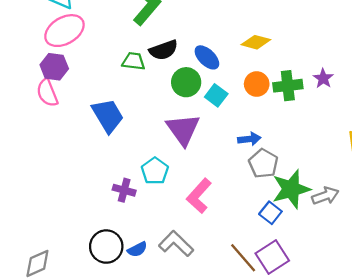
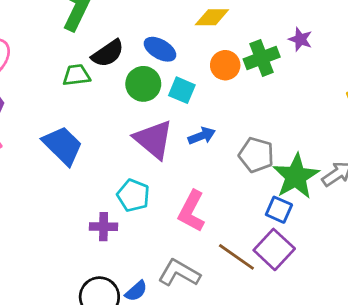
blue arrow: (249, 139) -> (202, 136), moved
purple square: (272, 257) -> (274, 249), moved
brown line: (243, 258) -> (236, 257), moved

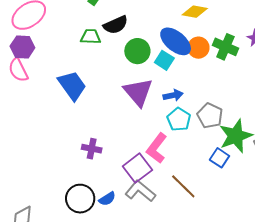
blue ellipse: (160, 49) -> (176, 41), moved, size x1.4
green cross: (262, 58) -> (225, 47), turned 35
cyan pentagon: (133, 195) -> (179, 119), moved
purple square: (274, 249) -> (137, 168), moved

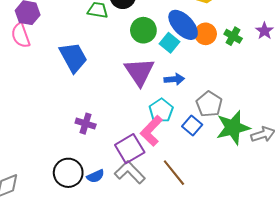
green cross: (225, 47) -> (233, 36), size x0.7
cyan pentagon: (179, 119) -> (161, 110), moved
blue square: (220, 158) -> (192, 126), moved

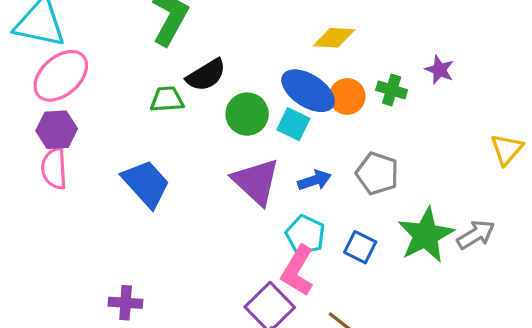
pink semicircle: (21, 35) -> (54, 168), turned 30
gray pentagon: (209, 104) -> (377, 173), moved
purple cross: (86, 124) -> (126, 303), moved

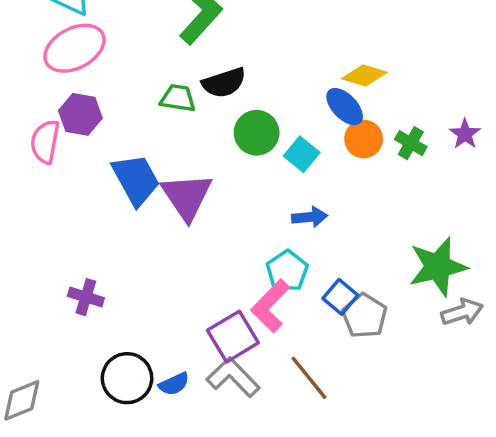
blue ellipse: (308, 91) -> (345, 107), moved, size x0.7
purple hexagon: (57, 130) -> (80, 114), moved
gray pentagon: (377, 173) -> (365, 316), moved
purple triangle: (256, 182) -> (187, 197), moved
green star: (426, 235) -> (438, 267), moved

